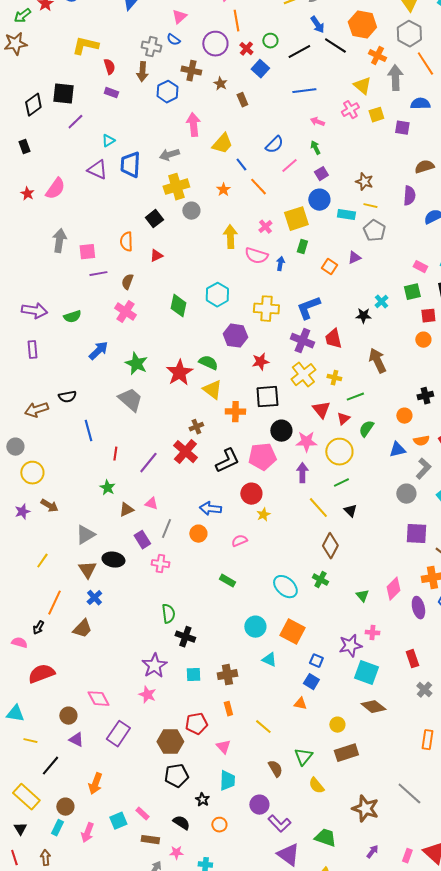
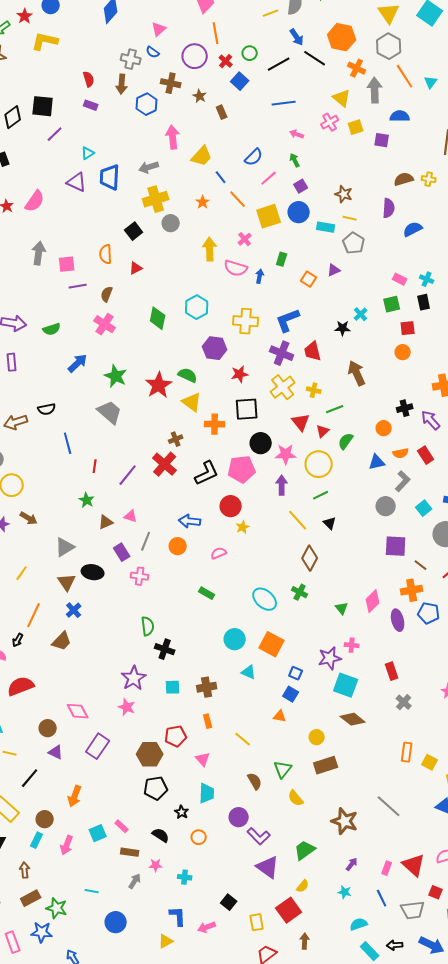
yellow L-shape: (85, 46) -> (45, 41), moved
yellow square: (296, 219) -> (269, 216), moved
green trapezoid: (325, 838) -> (305, 850), turned -55

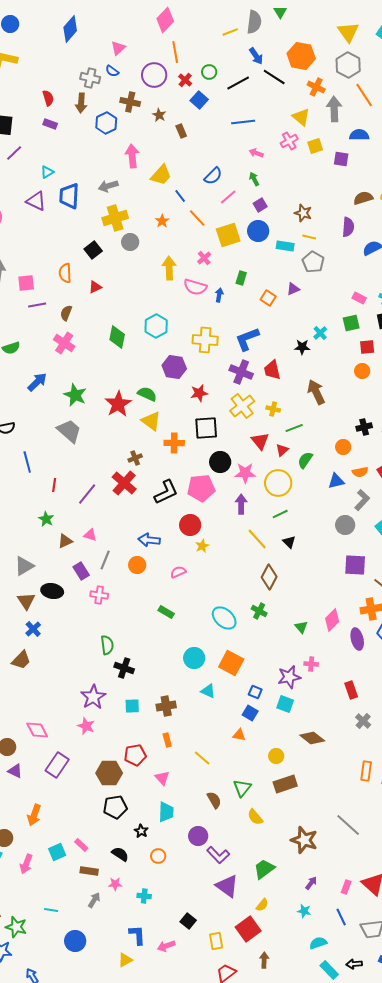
cyan square: (346, 685) -> (285, 704), moved, size x0.7

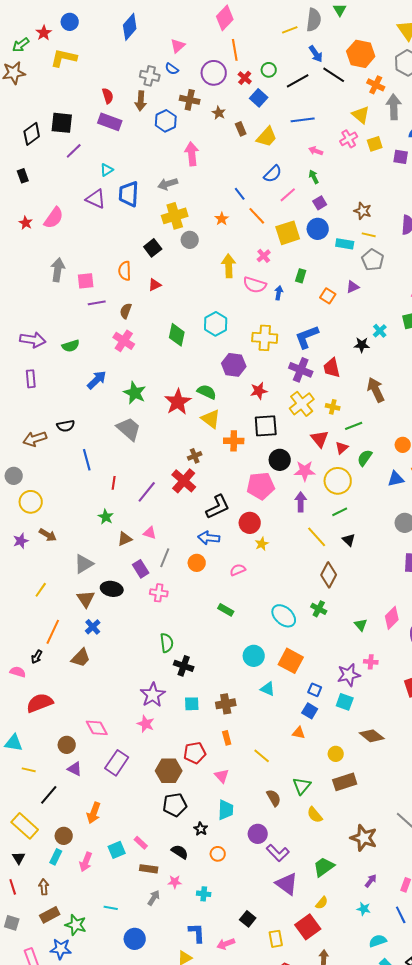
purple rectangle: (50, 124) -> (110, 122), size x1.6
yellow trapezoid: (161, 175) -> (267, 137), moved
black L-shape: (166, 492) -> (218, 507), moved

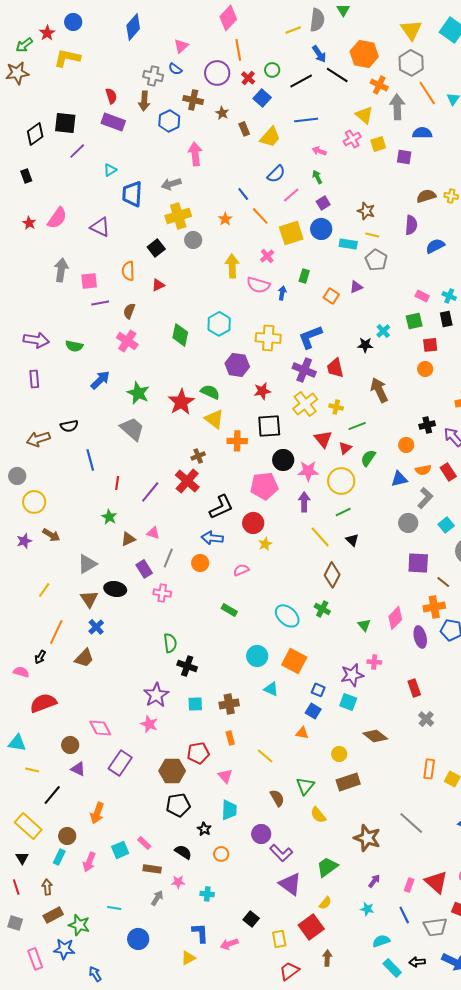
purple triangle: (96, 199) -> (100, 227), moved
green semicircle: (71, 346) -> (74, 346), turned 30

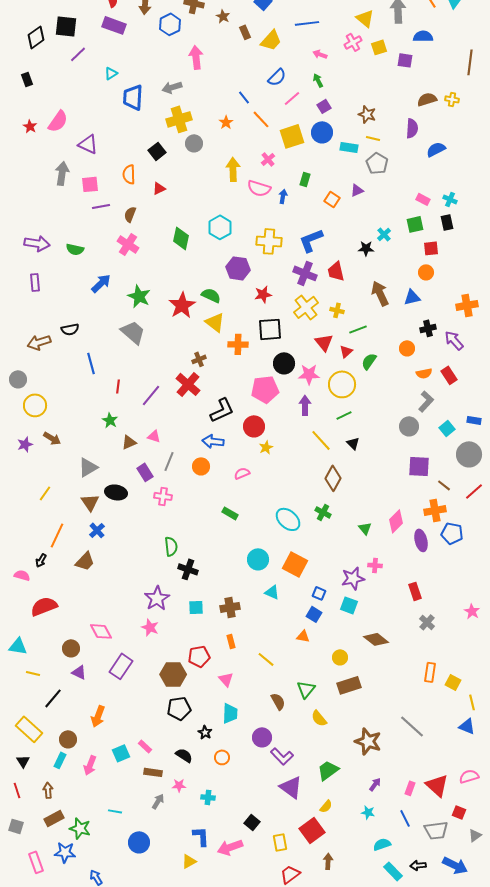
purple triangle: (100, 227) -> (88, 144), moved
blue triangle: (399, 479) -> (412, 297), moved
pink arrow: (229, 944) -> (230, 847), size x1.4

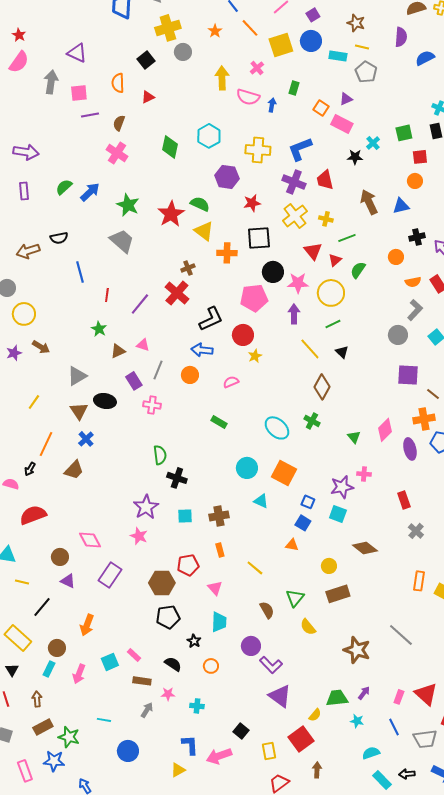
pink semicircle: (58, 121) -> (19, 62), moved
pink rectangle: (423, 199) -> (342, 124), moved, size x1.5
green semicircle: (75, 249) -> (64, 187), moved, turned 126
green trapezoid: (328, 770) -> (337, 698), moved, turned 30

